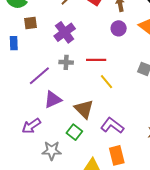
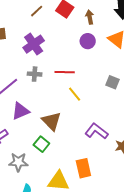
purple L-shape: (112, 126) -> (97, 131), moved

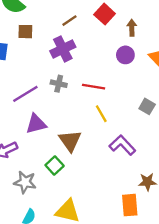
brown line: (37, 11) -> (69, 21), moved
purple L-shape: (97, 131) -> (122, 145), moved
orange rectangle: (83, 168) -> (130, 205), moved

